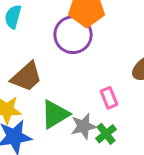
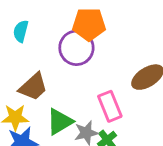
pink rectangle: (109, 98) -> (110, 106), size x1.5

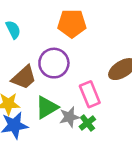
cyan semicircle: (21, 31) -> (13, 30), turned 138
purple circle: (76, 48) -> (54, 63), moved

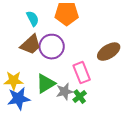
cyan semicircle: (13, 30) -> (33, 19), moved
brown trapezoid: (24, 77) -> (31, 45), moved

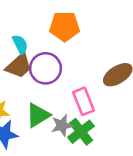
cyan semicircle: (33, 19) -> (20, 44), moved
green cross: (80, 97) -> (81, 132), size x1.5

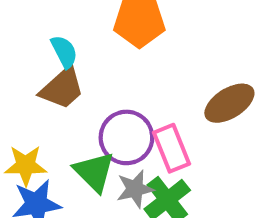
purple circle: (45, 68) -> (126, 137), moved
green triangle: (38, 115) -> (94, 172), turned -44

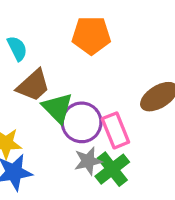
cyan semicircle: (64, 52) -> (17, 48), moved
green triangle: (94, 172) -> (57, 108), moved

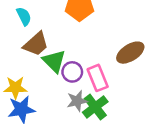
purple circle: (82, 122) -> (72, 72), size x0.7

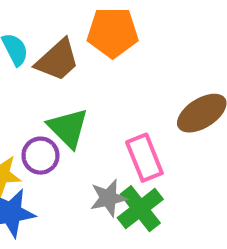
brown trapezoid: (36, 44) -> (57, 60), moved
purple circle: (72, 72) -> (40, 156), moved

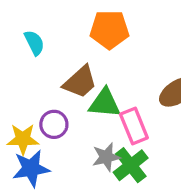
brown trapezoid: (57, 60) -> (80, 82), moved
green triangle: (68, 128) -> (105, 103), moved, turned -40

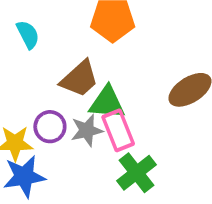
pink rectangle: (134, 126) -> (118, 130), moved
gray star: (106, 157) -> (87, 130), moved

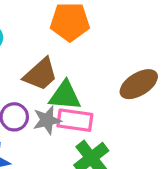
pink rectangle: (118, 130) -> (75, 120), turned -60

